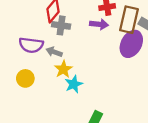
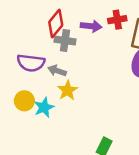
purple arrow: (99, 24) -> (91, 26), moved
cyan star: (74, 84) -> (44, 107), moved

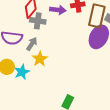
gray arrow: (57, 71) -> (32, 44), turned 104

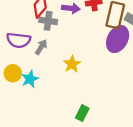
yellow star: (40, 59) -> (72, 64), moved

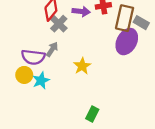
gray cross: (48, 21) -> (59, 24), turned 36
purple semicircle: (19, 40) -> (33, 57), moved

